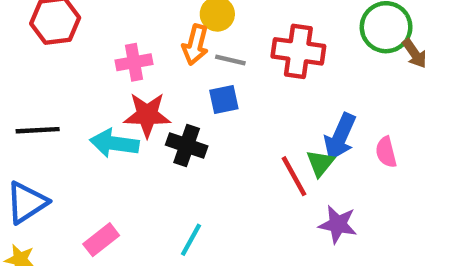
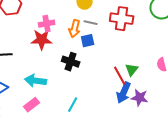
orange arrow: (195, 45) -> (75, 29), moved
red star: (147, 115) -> (42, 40), moved
blue arrow: (340, 137) -> (124, 93), moved
cyan arrow: (114, 143) -> (36, 81), moved

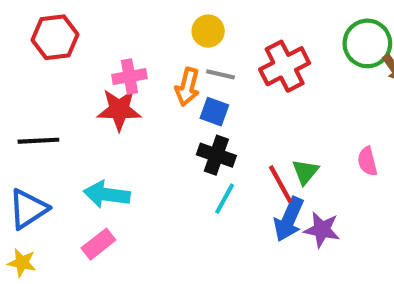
red cross: (122, 19) -> (285, 66), turned -35
blue square: (88, 41) -> (214, 112), turned 32
black cross: (71, 62) -> (216, 155), moved
cyan line: (73, 105) -> (225, 199), moved

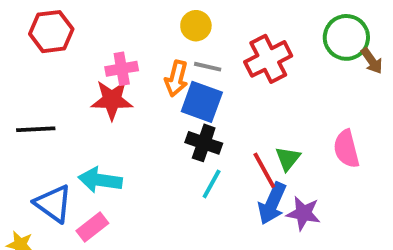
blue square: (214, 112) -> (202, 102), size x1.5
pink semicircle: (367, 161) -> (346, 149), size x1.4
blue triangle: (28, 209) -> (53, 204), moved, turned -51

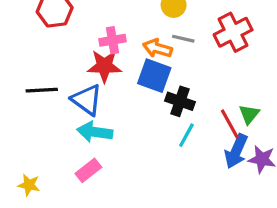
orange arrow: (176, 78) -> (157, 48), turned 92
blue square: (202, 102) -> (154, 76), moved
blue triangle: (53, 204) -> (87, 100), moved

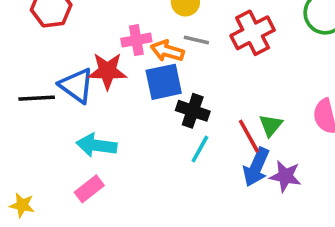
pink cross: (112, 40) -> (136, 40), moved
blue square: (154, 76) -> (164, 82), turned -32
blue triangle: (87, 100) -> (77, 85), moved

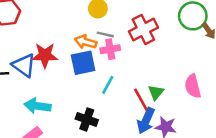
pink cross: (136, 40) -> (110, 49), moved
black cross: (193, 111) -> (87, 119), moved
cyan line: (200, 149) -> (108, 85), moved

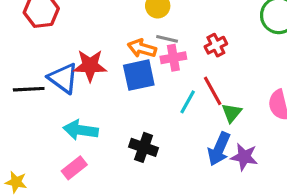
red cross: (143, 29) -> (216, 45), moved, size x0.6
cyan line: (108, 85) -> (188, 102), moved
red line: (141, 100) -> (213, 91), moved

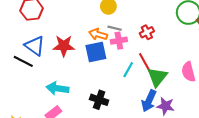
blue triangle: (63, 78) -> (35, 46), moved
black line: (29, 89) -> (23, 61), turned 30
green triangle: (232, 113) -> (157, 77), size x1.5

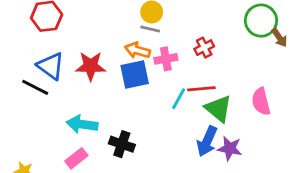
gray line: (115, 28) -> (150, 29), moved
red line: (145, 62) -> (201, 89), turned -66
green triangle: (157, 77) -> (218, 109), turned -30
black cross: (99, 100) -> (122, 144), moved

